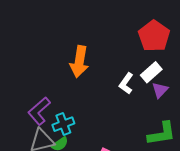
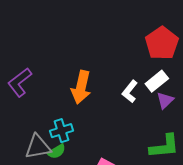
orange arrow: (79, 62) -> (81, 87), moved
purple L-shape: (39, 111) -> (20, 82), moved

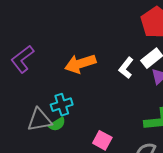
orange arrow: (81, 87) -> (80, 64), turned 60

